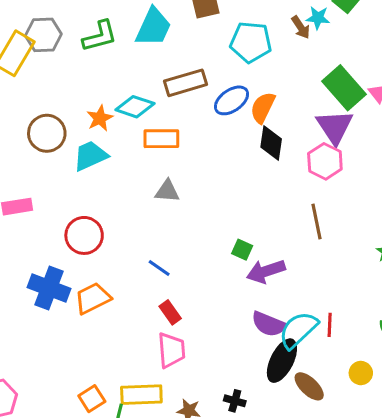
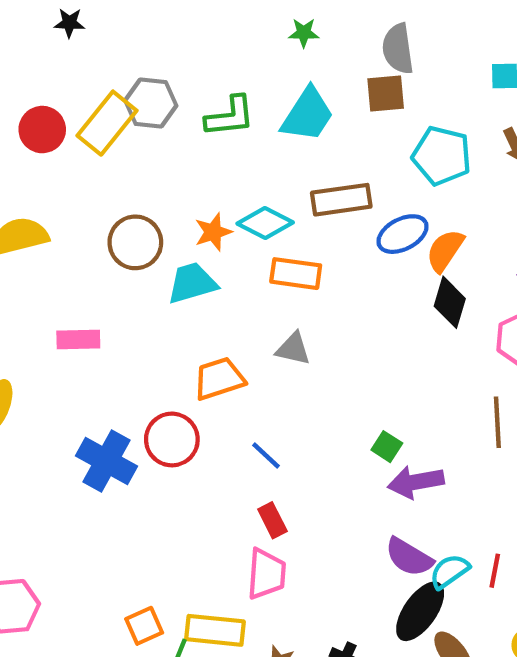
red circle: (84, 235) -> (172, 439), moved
orange trapezoid: (93, 298) -> (219, 379), moved
cyan semicircle: (298, 330) -> (449, 571), size x0.7

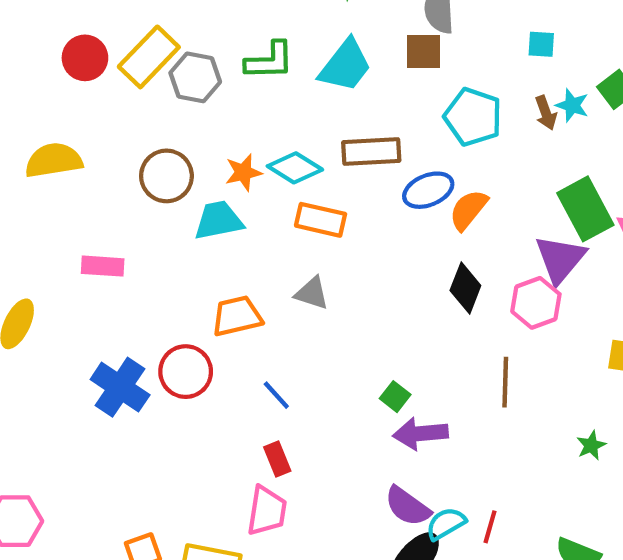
gray hexagon: (151, 103) -> (195, 77), moved
black diamond: (450, 302) -> (465, 288), moved

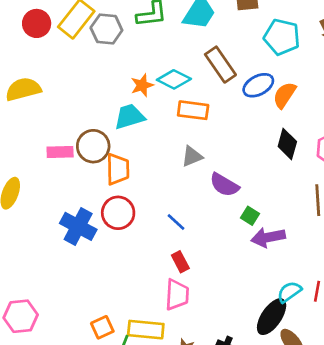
brown rectangle: (371, 151) -> (220, 65), turned 64
brown circle: (166, 176) -> (93, 146), moved
gray triangle: (312, 293) -> (192, 156), turned -35
orange trapezoid: (237, 316) -> (118, 169), moved, turned 108
purple semicircle: (408, 506) -> (224, 185), moved

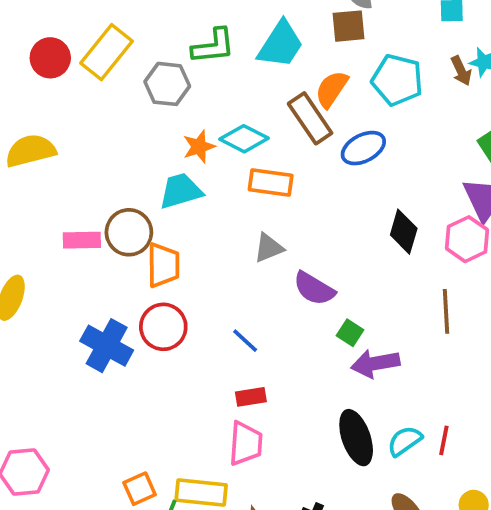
gray hexagon: (106, 29) -> (167, 84), moved
orange semicircle: (284, 95) -> (332, 89), moved
red rectangle: (180, 262) -> (251, 397), turned -72
black ellipse: (272, 317) -> (356, 438), moved, turned -54

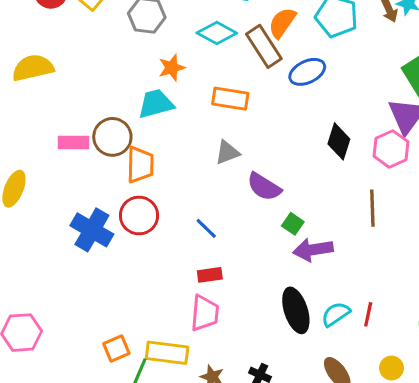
cyan diamond: (244, 139) -> (217, 33), moved

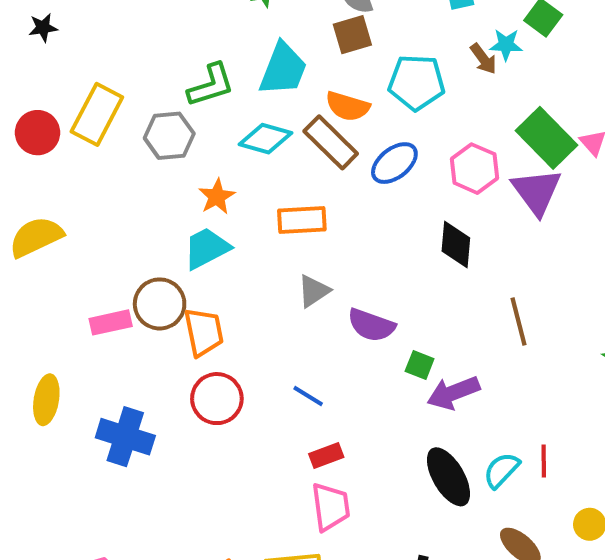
orange semicircle: (282, 23) -> (348, 106), turned -96
pink hexagon: (391, 149) -> (474, 169), moved
blue cross: (92, 230) -> (125, 437), moved

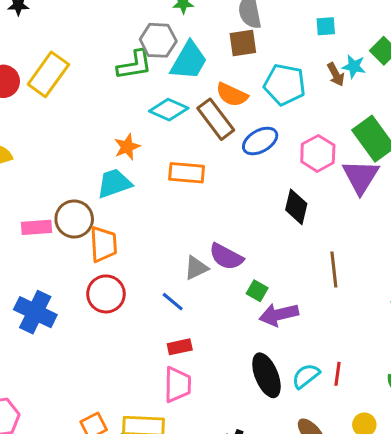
gray hexagon: (169, 136) -> (158, 40), moved
gray triangle: (314, 291) -> (196, 268), moved

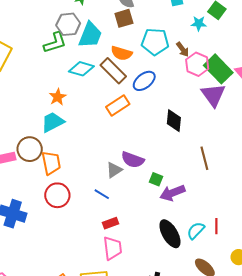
brown arrow: (336, 74) -> (183, 49), moved
pink hexagon: (318, 153) -> (197, 64), moved
orange rectangle: (187, 173) -> (118, 105), moved, turned -30

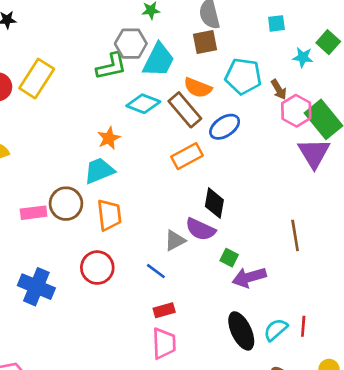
black diamond: (174, 121) -> (214, 203), moved
orange trapezoid: (51, 163) -> (109, 215), moved

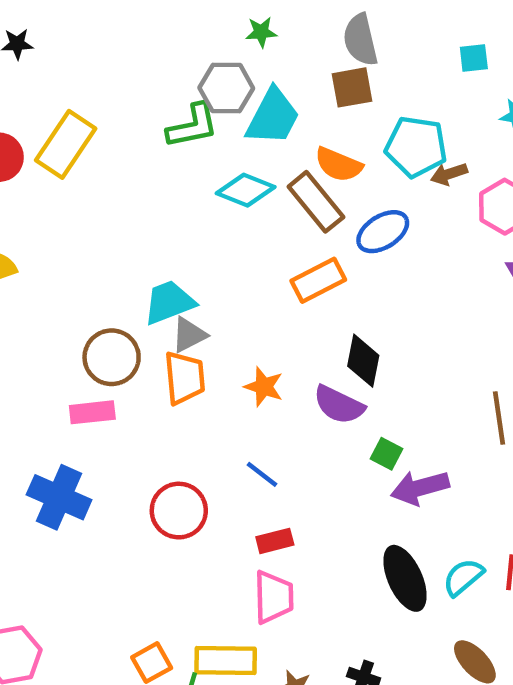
brown arrow: (279, 90) -> (449, 174), moved, turned 102
orange star: (109, 138) -> (264, 387), moved, turned -30
pink rectangle: (34, 213) -> (92, 412), moved
gray triangle: (175, 241) -> (189, 335), moved
red circle: (97, 268) -> (179, 511), moved

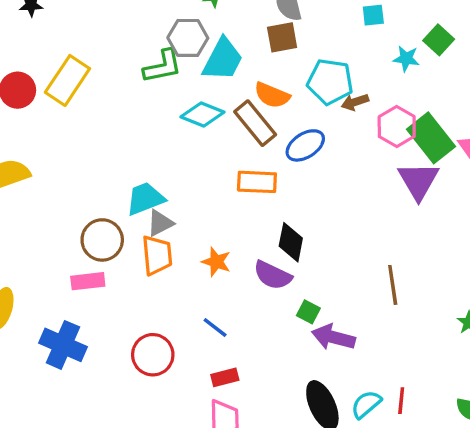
orange rectangle: (318, 280) -> (257, 182), turned 30
purple arrow: (420, 488) -> (333, 337), turned 30

